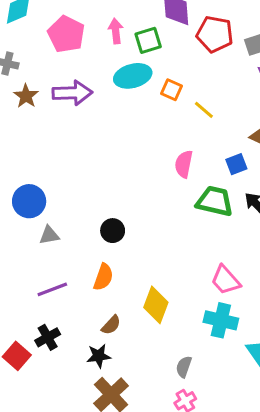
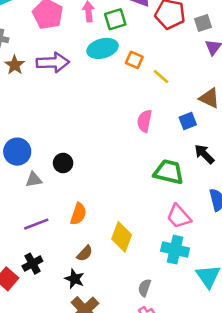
green trapezoid: (215, 201) -> (169, 172), moved
black circle: (113, 231) -> (63, 163), moved
black star: (99, 356) -> (74, 279), turned 30

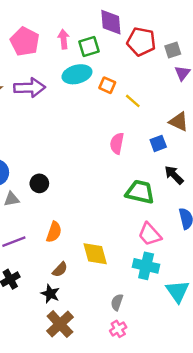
yellow diamond: (122, 237) -> (95, 254), turned -36

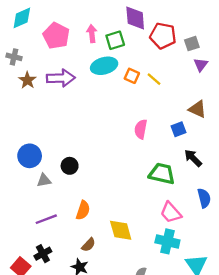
yellow line: (133, 101) -> (154, 79), moved

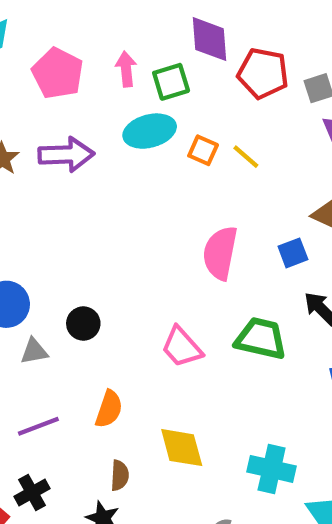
pink semicircle: (141, 129) -> (220, 253), size x1.4
pink trapezoid: (171, 213) -> (182, 347), moved
brown semicircle: (88, 245) -> (120, 475), turned -40

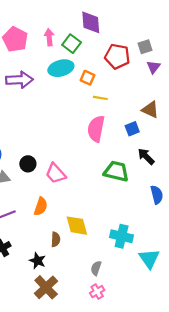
red pentagon: (263, 73) -> (117, 56), moved
green square: (171, 82) -> (72, 44), turned -36
yellow line: (246, 157) -> (100, 98), moved, turned -32
pink trapezoid: (182, 347) -> (56, 173), moved
brown semicircle: (120, 475) -> (56, 239), moved

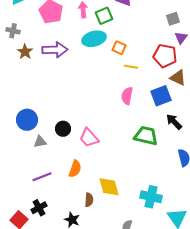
green square: (72, 44) -> (104, 16), turned 30
red pentagon: (117, 56) -> (165, 56), moved
pink semicircle: (96, 129) -> (127, 96), size x0.7
blue square: (132, 129) -> (161, 96), size x1.5

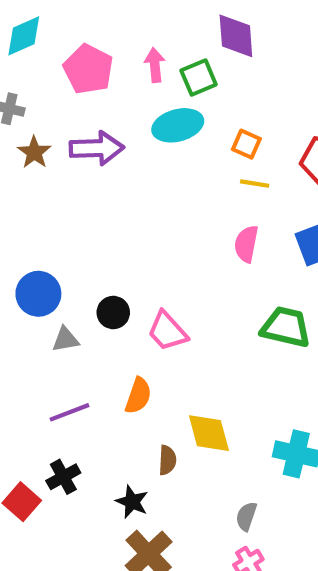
orange square: (119, 48) -> (246, 144), moved

